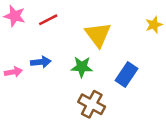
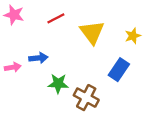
red line: (48, 20) -> (56, 18), moved
yellow star: (154, 25) -> (133, 36), moved
green star: (82, 67) -> (58, 84), moved

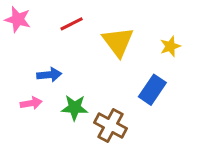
pink arrow: (13, 67) -> (31, 103), moved

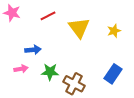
blue rectangle: (152, 90) -> (113, 74), moved

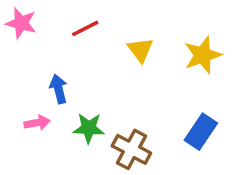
yellow triangle: (79, 28) -> (140, 50), size x0.7
yellow star: (114, 31) -> (203, 55), size x1.5
blue arrow: (33, 50) -> (59, 89), turned -98

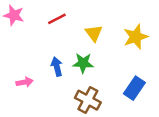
blue arrow: (59, 89) -> (57, 67), moved
green star: (89, 128) -> (83, 63), moved

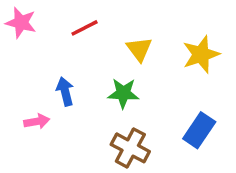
blue arrow: (57, 67) -> (65, 91), moved

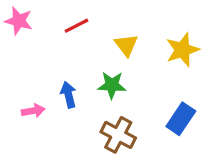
blue arrow: (65, 91) -> (68, 95), moved

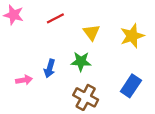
blue arrow: (68, 95) -> (50, 68), turned -150

